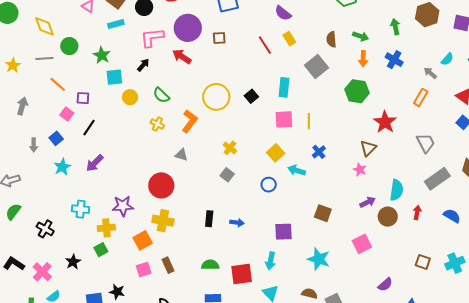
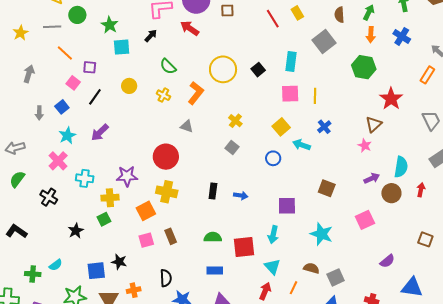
green arrow: (361, 36) -> (369, 12), turned -84
yellow circle: (130, 97) -> (129, 86), moved
pink cross: (42, 272) -> (58, 161), moved

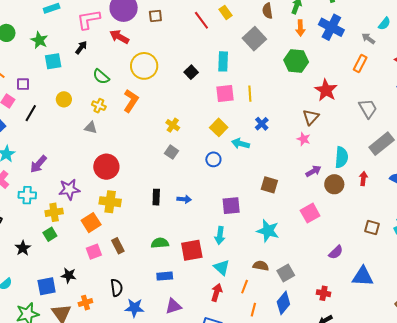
blue cross: (402, 36) -> (331, 27), size x1.4
yellow circle: (223, 69) -> (144, 66), moved
gray triangle: (187, 126) -> (91, 128), moved
purple arrow: (100, 132) -> (38, 164), moved

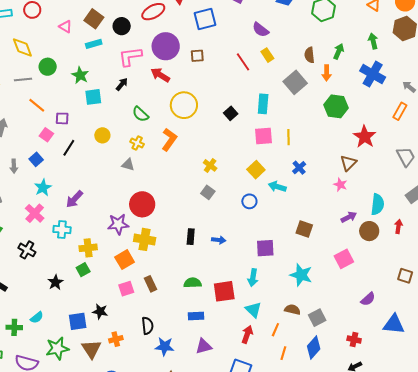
orange arrow: (300, 28) -> (327, 73), moved
purple star: (69, 189) -> (118, 224), moved

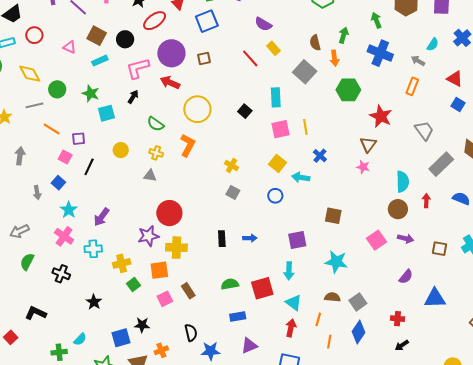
purple arrow: (349, 217) -> (406, 239), moved, turned 49
orange square: (125, 260) -> (159, 270), turned 30
green square: (83, 270) -> (133, 284), moved

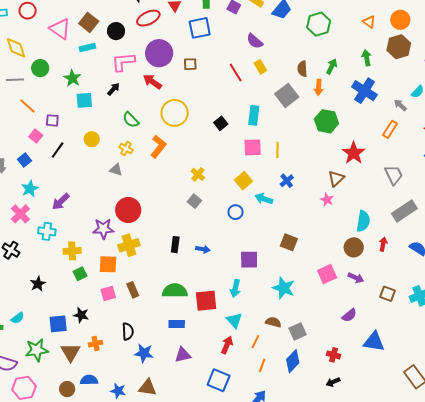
pink triangle: (70, 47) -> (60, 29), size x1.6
yellow cross: (176, 248) -> (129, 245), turned -30
green semicircle: (230, 284) -> (175, 291), size x1.4

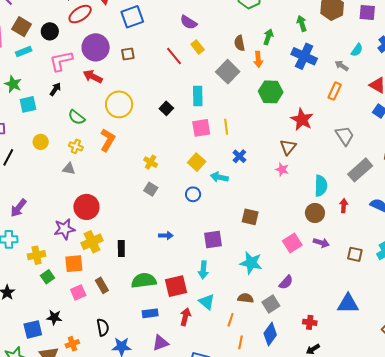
black rectangle: (175, 245) -> (121, 248), moved
purple semicircle: (349, 315) -> (286, 282), moved
red arrow: (227, 345) -> (185, 317), moved

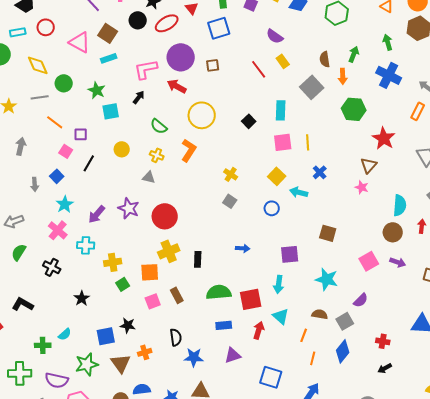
black circle: (50, 31) -> (138, 20), moved
purple star: (64, 229) -> (129, 208), moved, turned 30

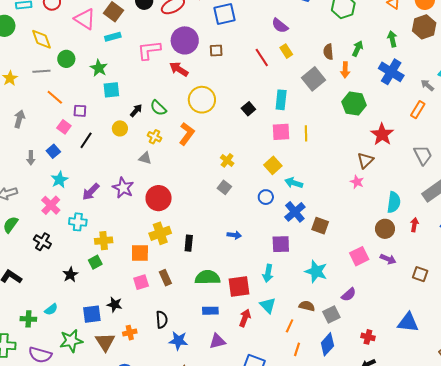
black arrow: (139, 97) -> (136, 110), moved
blue cross: (320, 172) -> (295, 212), moved, size x1.5
green square: (123, 284) -> (95, 262), moved

